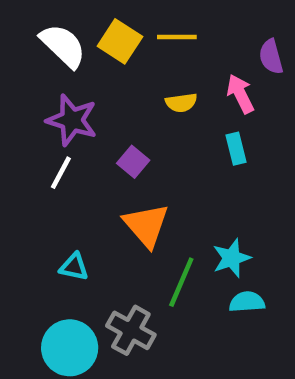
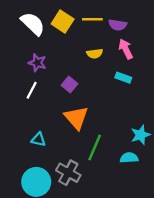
purple semicircle: (271, 57) -> (118, 25), moved, turned -66
purple star: (72, 120) -> (37, 63), size x0.7
cyan rectangle: (236, 149) -> (123, 78), turned -56
cyan star: (232, 258) -> (141, 135), moved

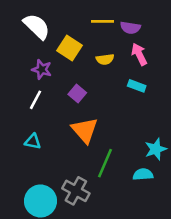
yellow square: (63, 21) -> (70, 48), moved
cyan triangle: (39, 139) -> (33, 142), moved

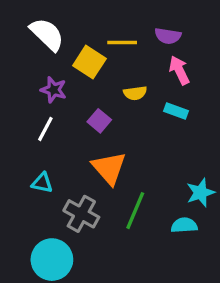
yellow line: (102, 21) -> (122, 42), moved
yellow semicircle: (105, 59) -> (135, 93), moved
gray cross: (76, 191) -> (81, 214), moved

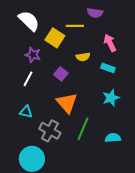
purple semicircle: (168, 36) -> (95, 13), moved
cyan star: (200, 193) -> (111, 98), moved

